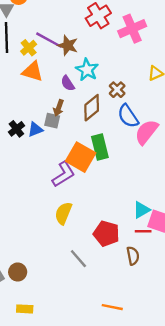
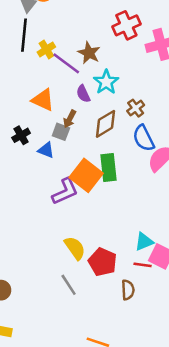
purple line: (49, 40) -> (66, 63), moved
orange triangle: (33, 71) -> (43, 100), moved
blue triangle: (35, 130) -> (46, 150), moved, turned 35
yellow semicircle: (63, 213) -> (75, 248), moved, turned 115

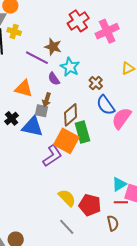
yellow cross: (46, 49) -> (14, 31), moved, turned -32
brown diamond: (106, 124) -> (71, 115), moved
blue triangle: (46, 150) -> (32, 127), size x1.6

